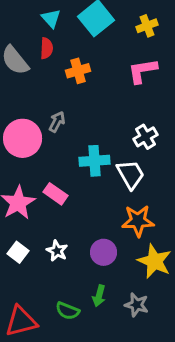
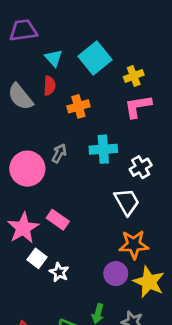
yellow cross: (147, 26) -> (134, 76), moved
cyan cross: (95, 161) -> (103, 149), moved
white square: (18, 252) -> (37, 258), moved
purple circle: (104, 252) -> (116, 274), moved

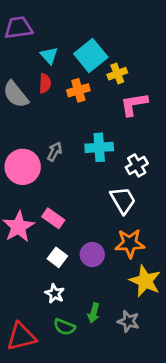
yellow cross: (134, 76) -> (117, 74), moved
orange cross: (78, 106) -> (78, 90), moved
white square: (37, 258) -> (57, 257), moved
white star: (59, 272) -> (55, 293), moved
purple circle: (116, 274) -> (92, 255), moved

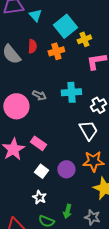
cyan triangle: (49, 56) -> (35, 15), moved
gray arrow: (55, 152) -> (39, 95), turned 88

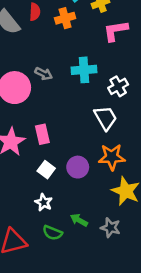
pink rectangle: (38, 143) -> (42, 134), turned 42
green arrow: (67, 211) -> (79, 220), turned 104

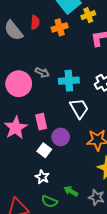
cyan cross: (84, 70) -> (69, 81), moved
white trapezoid: (105, 118) -> (79, 108), moved
purple circle: (78, 167) -> (61, 137), moved

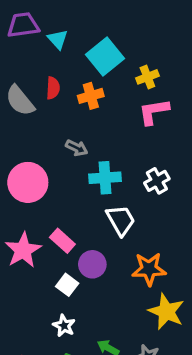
yellow cross: (88, 15) -> (147, 77), moved
gray arrow: (42, 72) -> (77, 148), moved
pink rectangle: (41, 122) -> (62, 241), turned -35

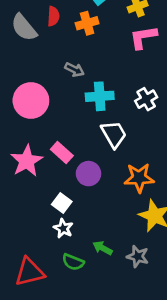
white square: (67, 285) -> (62, 203), moved

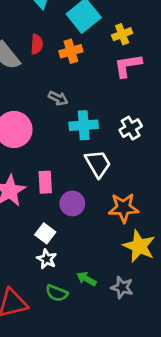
pink rectangle: (62, 152) -> (45, 182), turned 45

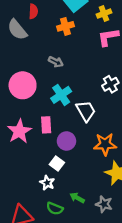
red semicircle: (37, 44) -> (33, 11), moved
cyan cross: (84, 125) -> (61, 95), moved, turned -30
white square: (45, 233) -> (57, 163), moved

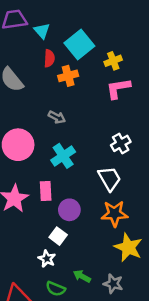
red semicircle: (33, 11) -> (49, 58), moved
white trapezoid: (86, 111) -> (109, 179), moved

